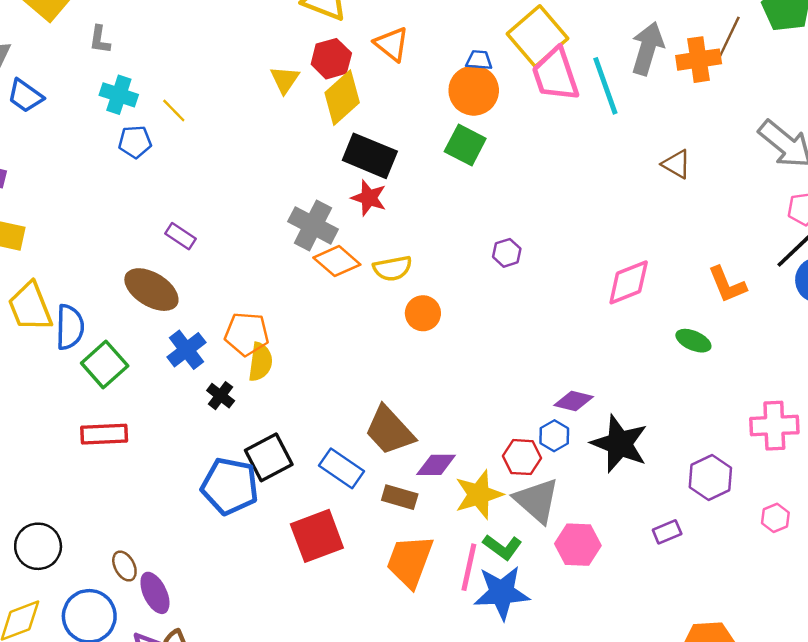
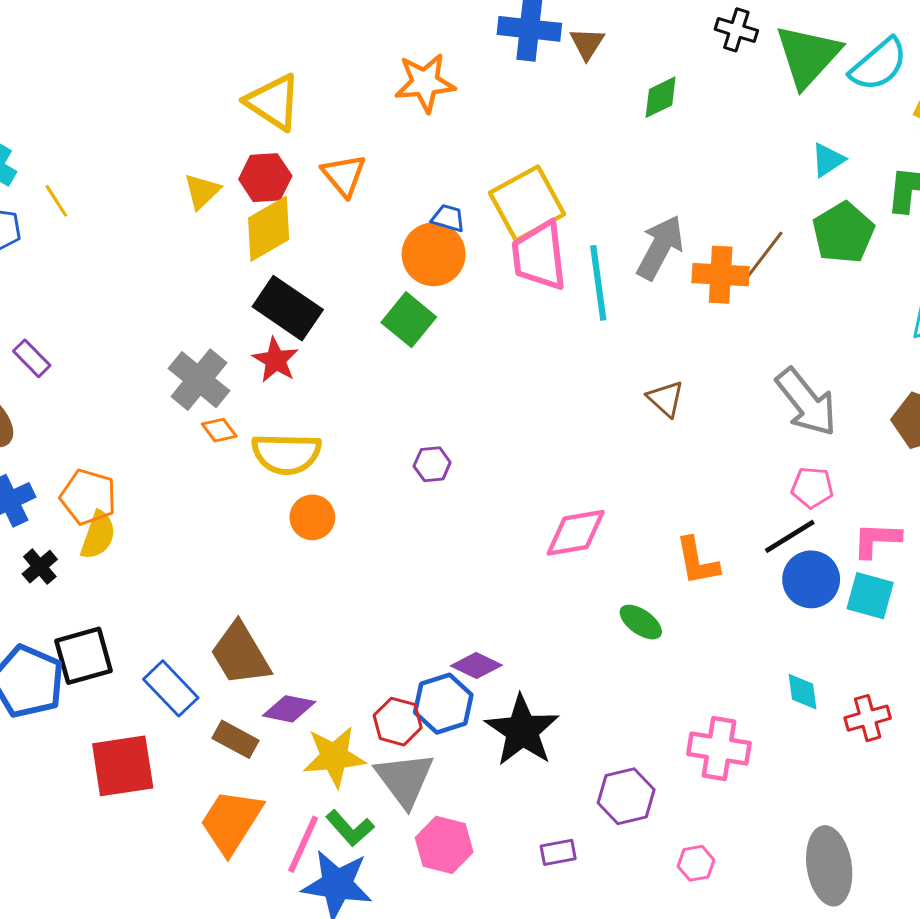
orange diamond: (337, 261) -> (219, 430), size x0.6
yellow semicircle: (393, 268) -> (286, 454), size x1.4
blue hexagon: (554, 436) -> (443, 704), size x1.5

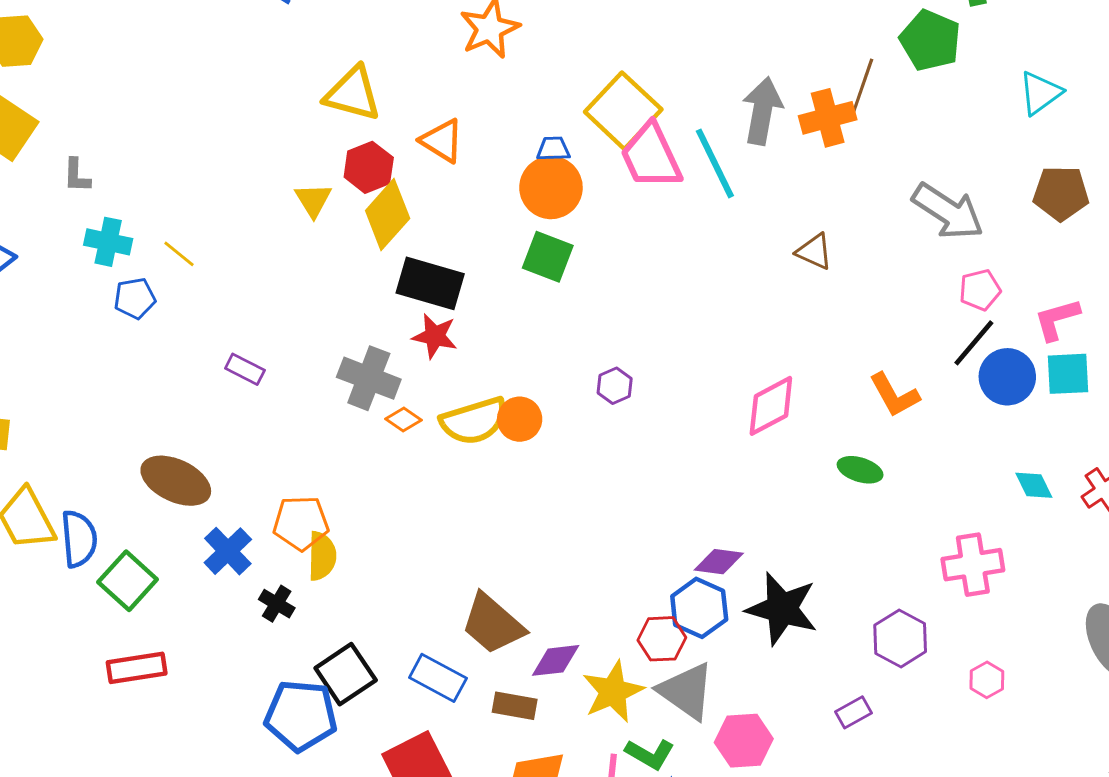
purple rectangle: (32, 358) -> (245, 369), moved
orange circle: (312, 517) -> (520, 419), moved

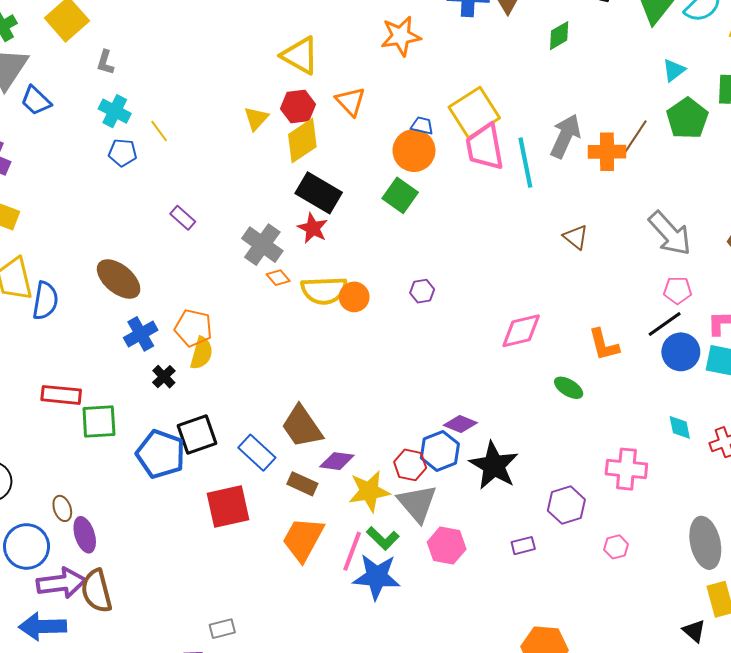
green square: (128, 581) -> (99, 422), moved, turned 30

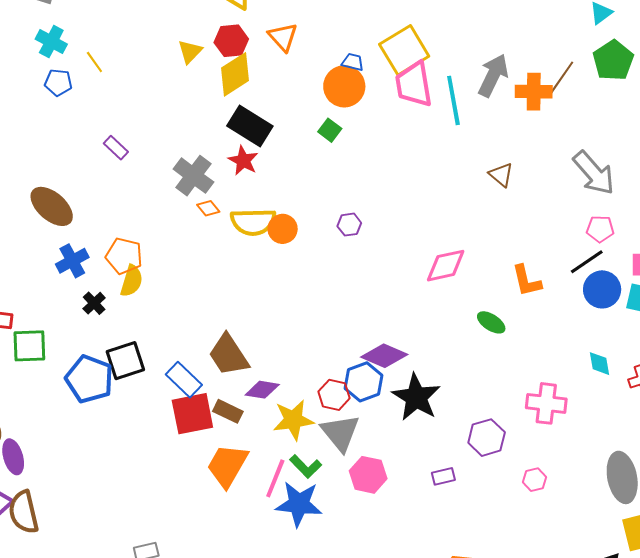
green square: (400, 195) -> (330, 130), size x0.7
purple diamond: (460, 424) -> (384, 356), size x1.4
red square: (228, 506) -> (192, 414), moved

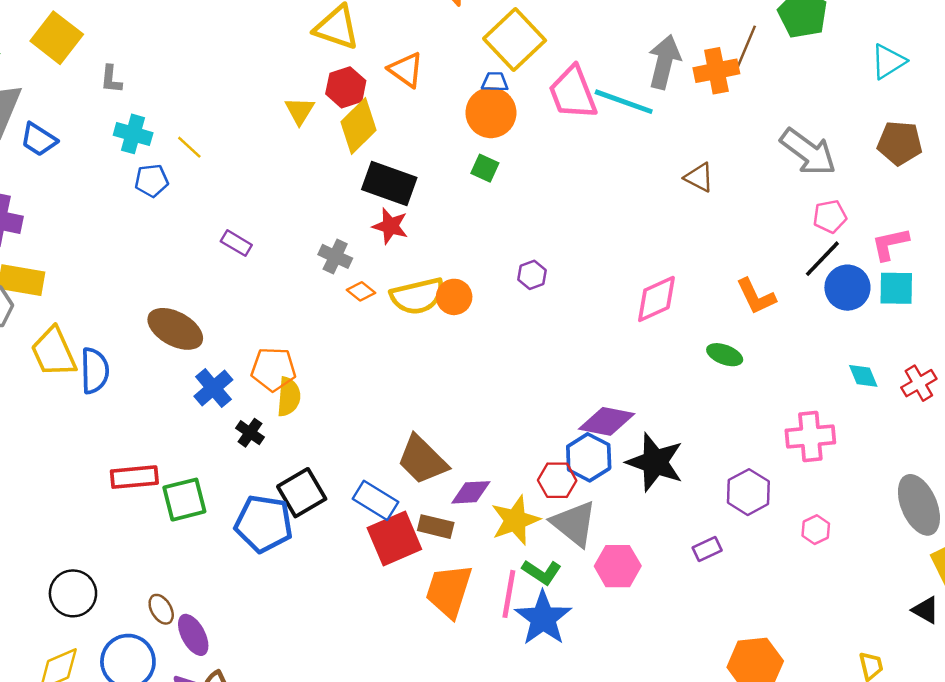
yellow square: (404, 50) -> (515, 39), moved
cyan line: (453, 100) -> (624, 102), turned -48
gray cross: (193, 176) -> (335, 256), size x0.7
blue star: (299, 504) -> (543, 618), turned -30

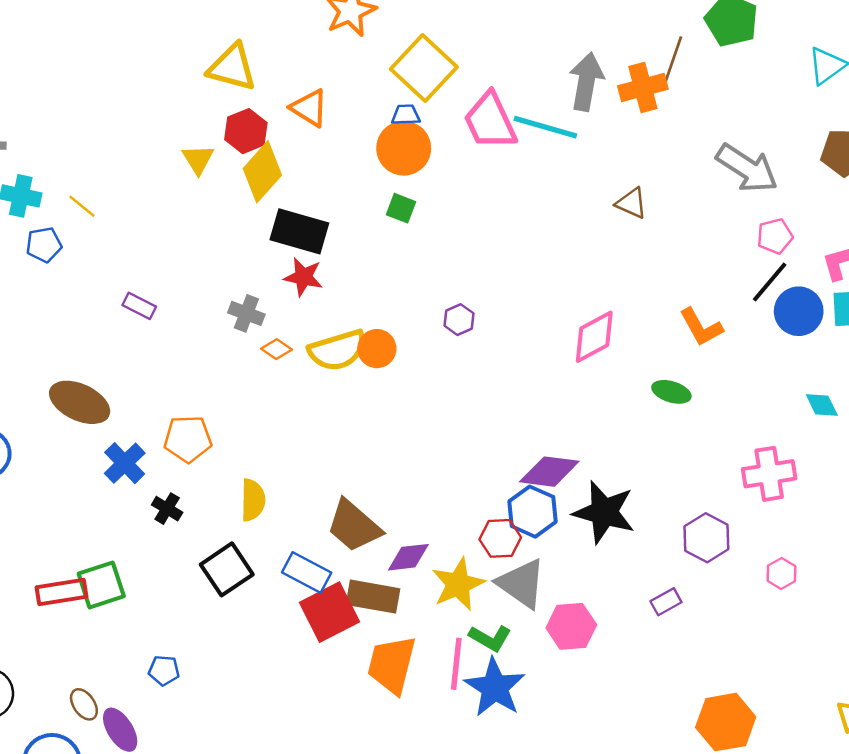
yellow semicircle: (289, 397) -> (253, 500), moved
red rectangle: (134, 477) -> (61, 592), moved
blue pentagon: (264, 524) -> (164, 670), moved, size x0.5
brown rectangle: (436, 527) -> (373, 597), size x1.4

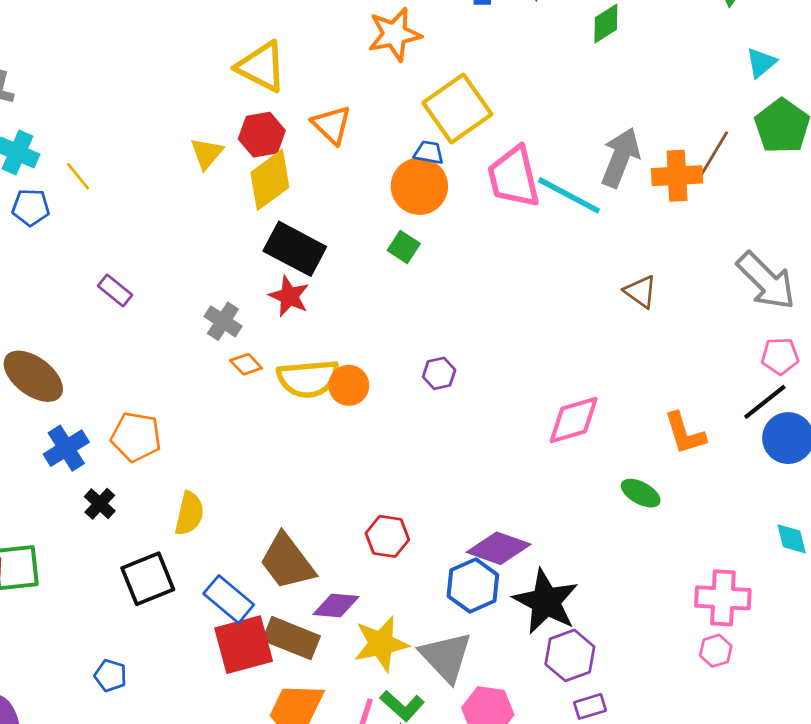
red hexagon: (500, 538) -> (387, 536), moved
purple hexagon: (706, 538) -> (570, 655), moved
pink hexagon: (781, 573) -> (716, 651), moved
blue pentagon: (164, 670) -> (110, 676), moved

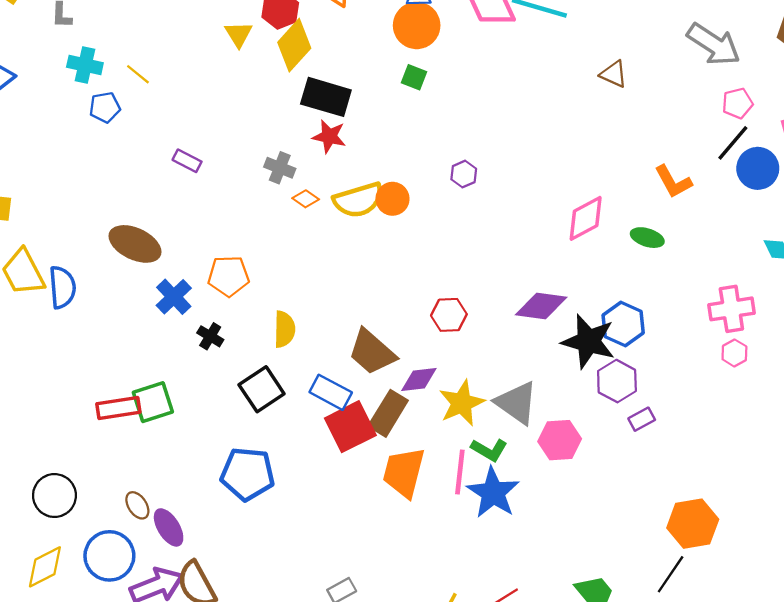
pink diamond: (574, 420) -> (586, 218), moved
blue hexagon: (473, 586) -> (623, 324), moved
brown rectangle: (291, 638) -> (388, 413), turned -69
blue pentagon: (110, 676) -> (247, 474), size x2.0

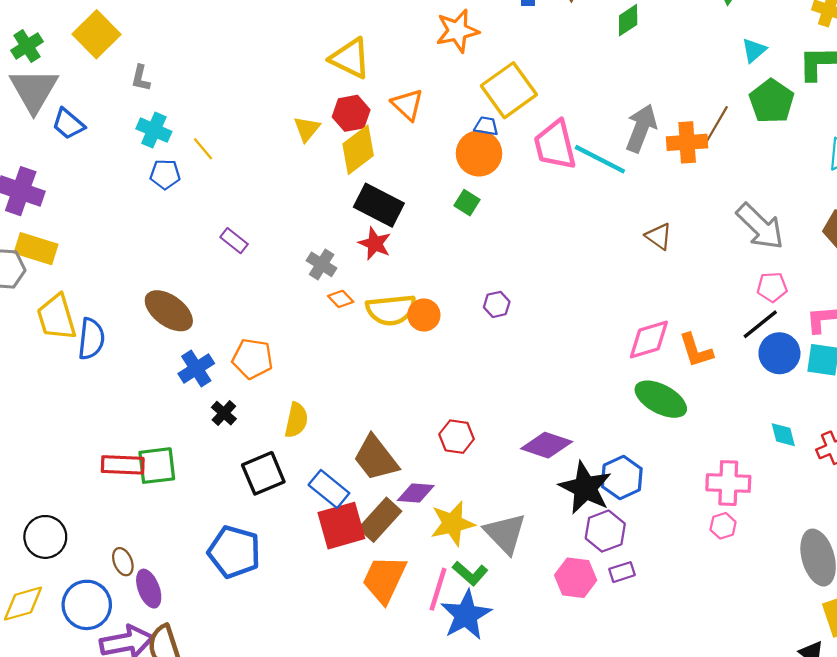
pink diamond: (586, 218) -> (649, 340), moved
green ellipse: (647, 238) -> (661, 399), size x1.6
pink hexagon: (560, 440) -> (576, 578), moved

